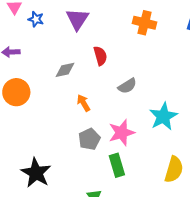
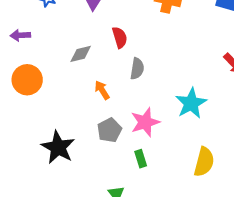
gray semicircle: (127, 86) -> (137, 69), moved, turned -48
green rectangle: (117, 165) -> (141, 159), size x0.7
black star: (36, 173) -> (58, 147), moved

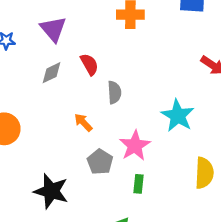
gray diamond: (81, 54) -> (52, 73), moved
green rectangle: (141, 159) -> (138, 184), turned 36

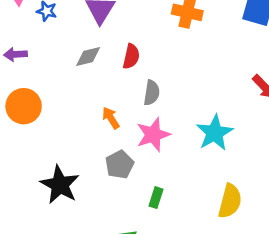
red semicircle: (89, 64) -> (131, 56), turned 30
pink star: (135, 146) -> (153, 135), moved

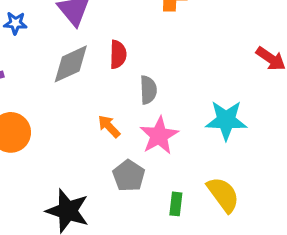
gray diamond: (88, 57) -> (71, 64), size x1.4
cyan star: (215, 133) -> (226, 120), turned -30
yellow semicircle: (230, 201) -> (223, 195), moved, turned -40

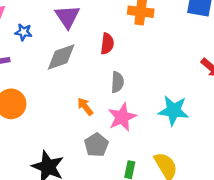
blue star: (15, 23) -> (23, 32), moved
red semicircle: (118, 54) -> (107, 44), moved

